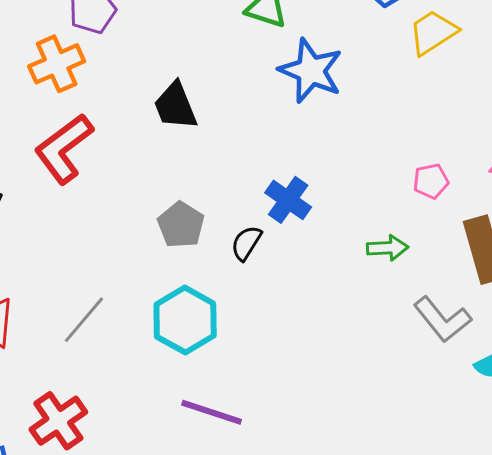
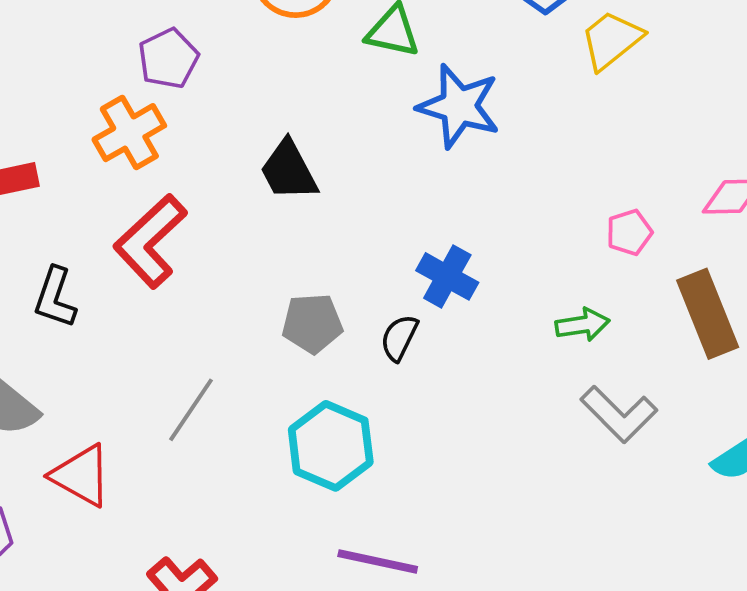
gray pentagon: (181, 225) -> (312, 323), turned -30
gray L-shape: (442, 319) -> (619, 414), moved
gray line: (84, 320) -> (191, 410), moved

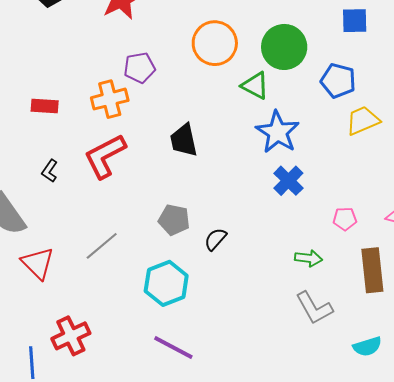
blue cross: (447, 276) -> (288, 181), moved
black L-shape: (55, 298) -> (50, 171), size x0.7

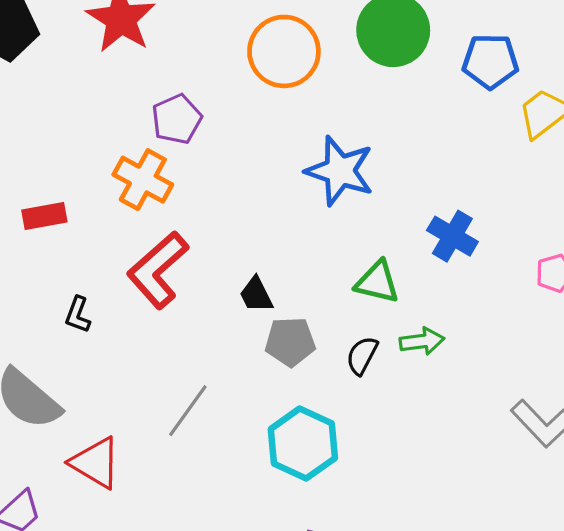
green triangle: (255, 86) -> (377, 282), moved
orange cross: (110, 99) -> (143, 180), turned -33
blue star: (278, 132) -> (340, 171), moved
black trapezoid: (184, 140) -> (256, 295), moved, size x0.7
green arrow: (309, 258) -> (422, 341), moved

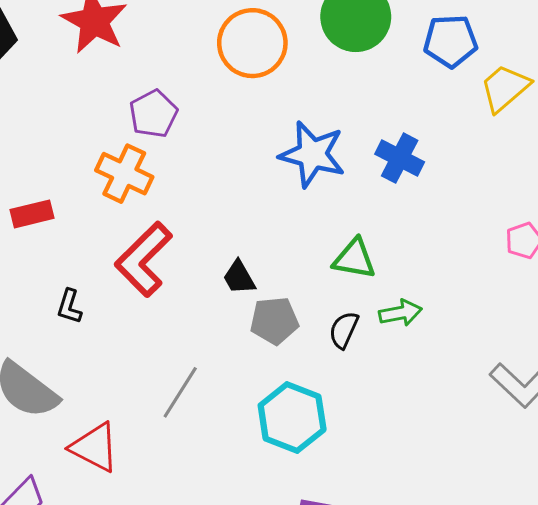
blue cross: (452, 236) -> (400, 158), moved

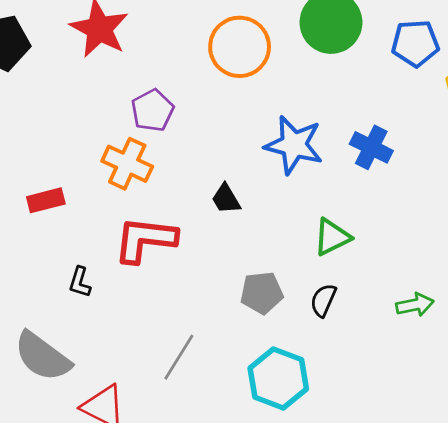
red L-shape: (144, 259) -> (145, 240), turned 52
green triangle: (354, 259) -> (332, 237), turned -36
black trapezoid: (239, 277) -> (226, 199), moved
green arrow: (400, 313) -> (415, 305), moved

